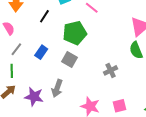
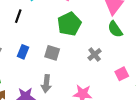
green pentagon: (75, 33) -> (69, 24), moved
pink square: (119, 106) -> (122, 74), moved

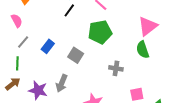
black line: (18, 16) -> (69, 10), moved
gray cross: (95, 54) -> (116, 68), turned 32

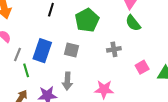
blue rectangle: (48, 46) -> (42, 51), size x1.6
green line: (17, 63) -> (26, 70), moved

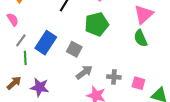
gray cross: (114, 49) -> (114, 77), moved
pink square: (142, 67) -> (138, 83), turned 32
gray arrow: (67, 81) -> (84, 72), moved, turned -144

